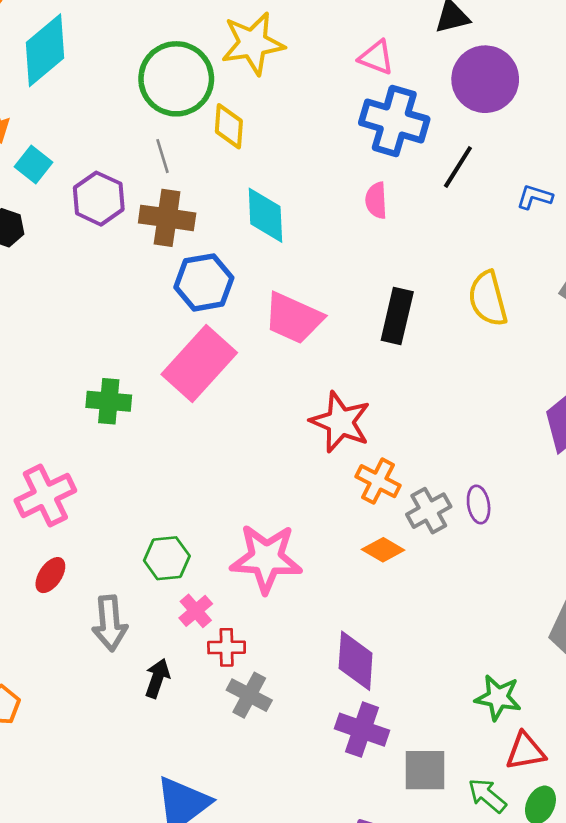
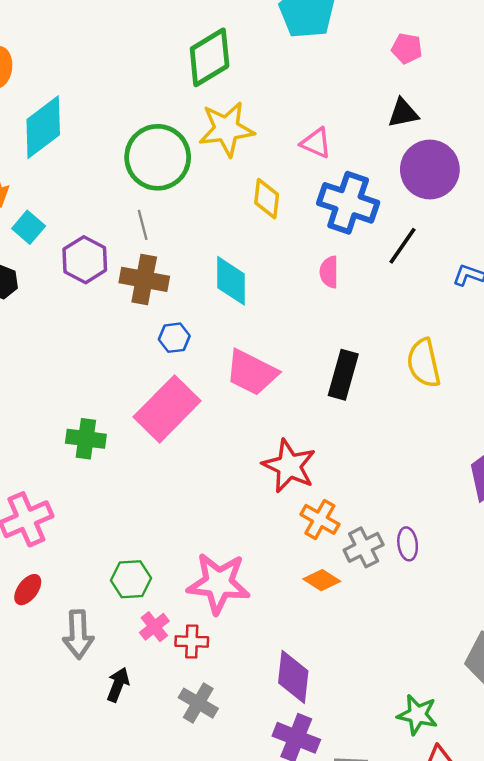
pink triangle: (376, 57) -> (316, 143), moved
yellow diamond: (229, 126) -> (267, 199), moved
blue hexagon: (204, 282) -> (174, 338), size x0.6
red cross: (227, 647) -> (192, 642), moved

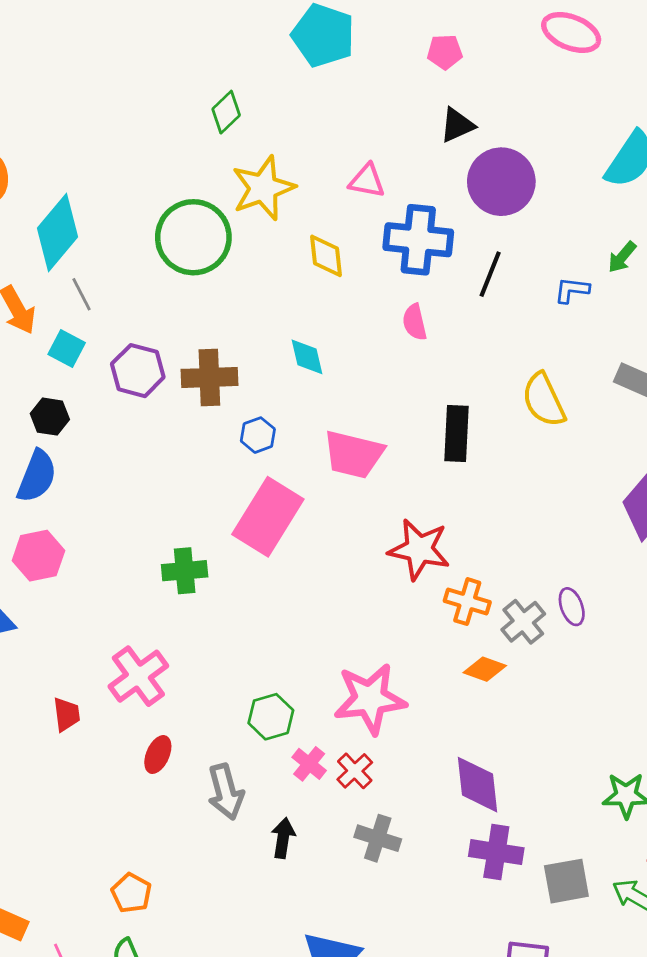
green diamond: (210, 57) -> (226, 112), size x0.6
gray line: (143, 225) -> (81, 294), moved
cyan diamond: (231, 281) -> (307, 357), size x0.7
red cross: (192, 642) -> (355, 771), turned -32

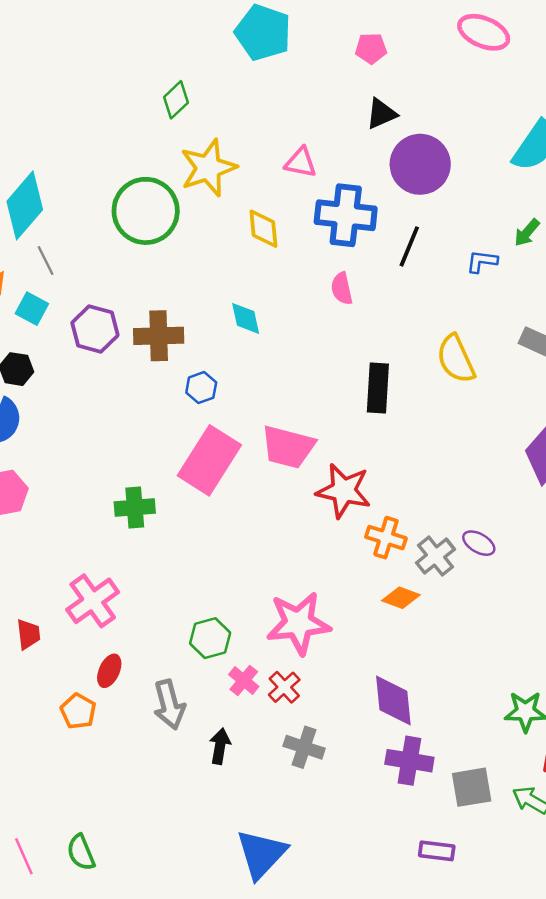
pink trapezoid: (353, 454) -> (288, 447), moved
purple ellipse: (572, 607) -> (479, 543), turned -40
orange pentagon: (131, 893) -> (78, 711), moved

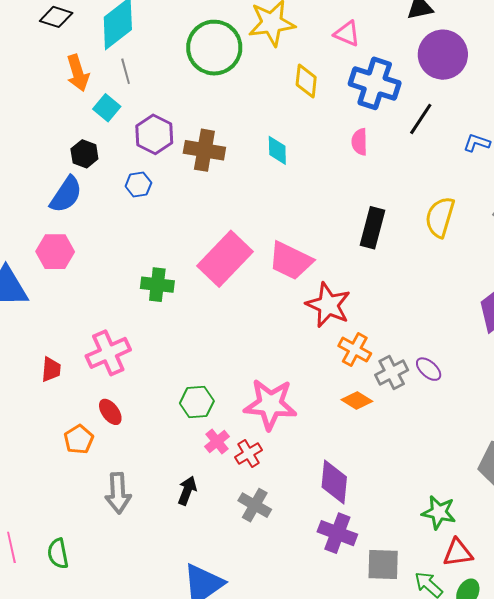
yellow semicircle: (456, 359) -> (440, 217), turned 30
blue hexagon: (201, 388) -> (138, 185), moved
red ellipse: (109, 671) -> (110, 412), turned -72
gray arrow: (169, 705) -> (118, 493), moved

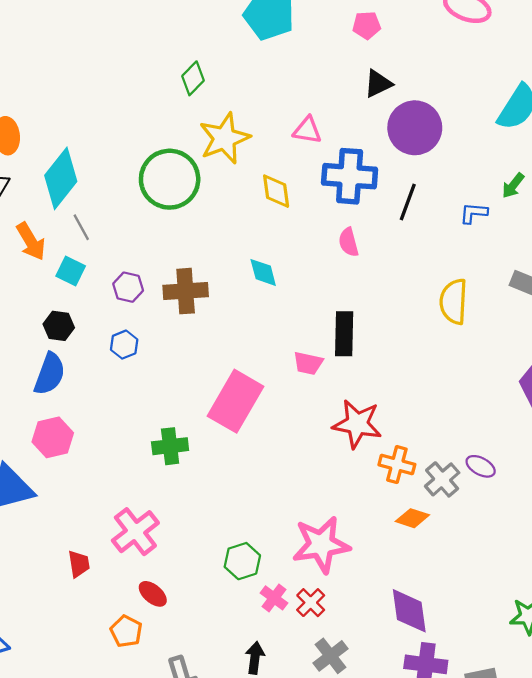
purple hexagon: (154, 134) -> (128, 287), size x0.7
black rectangle: (373, 228) -> (344, 334), moved
pink trapezoid: (291, 261) -> (308, 363), moved, size x0.6
gray cross: (255, 505) -> (331, 656), turned 36

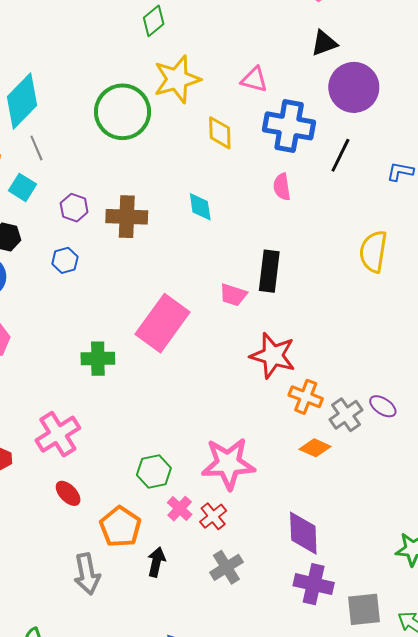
orange pentagon: (126, 631) -> (120, 527), moved, size x1.4

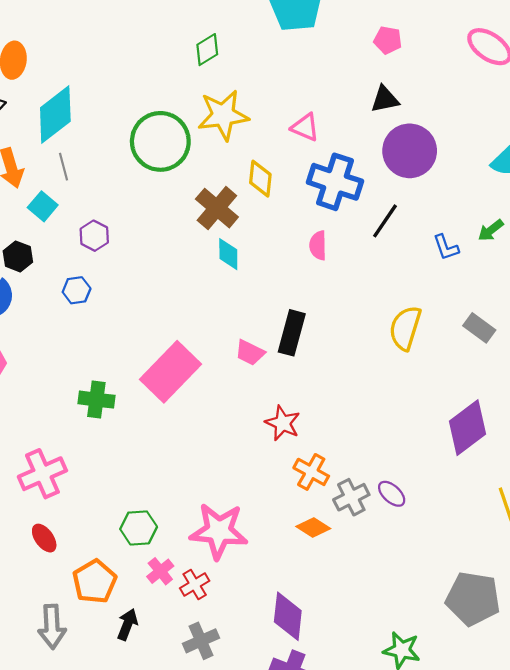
blue L-shape: (400, 172) -> (446, 247), turned -128
brown cross: (127, 217) -> (217, 208), moved, turned 30
red star: (273, 356) -> (283, 423), size x0.7

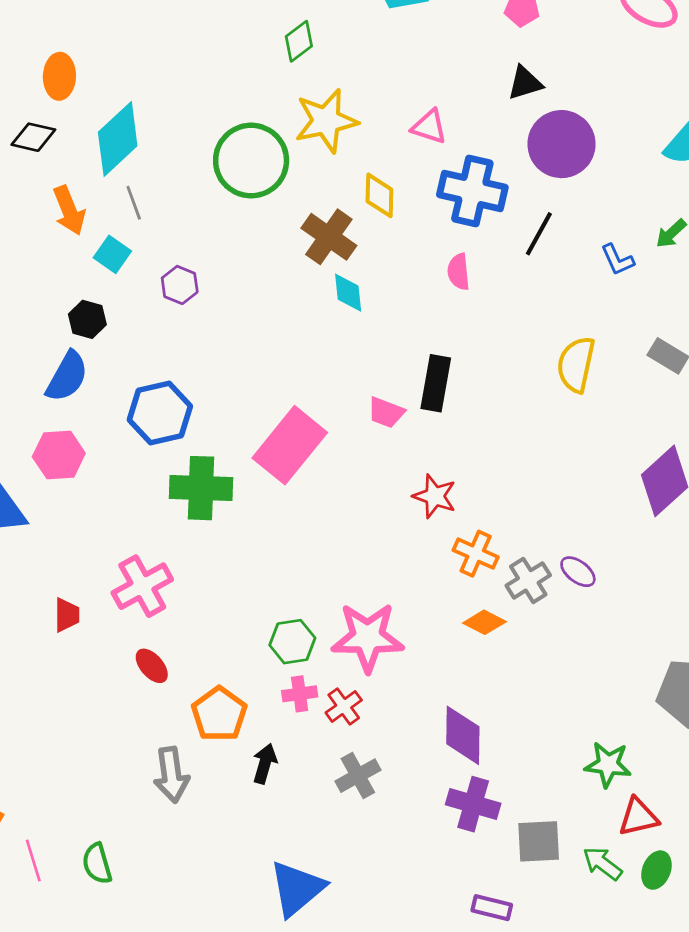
blue hexagon: (77, 290) -> (160, 413), moved, size x1.8
green cross: (96, 400) -> (201, 488), size x1.4
green hexagon: (139, 528) -> (292, 642), moved
pink cross: (160, 571) -> (300, 694), turned 36

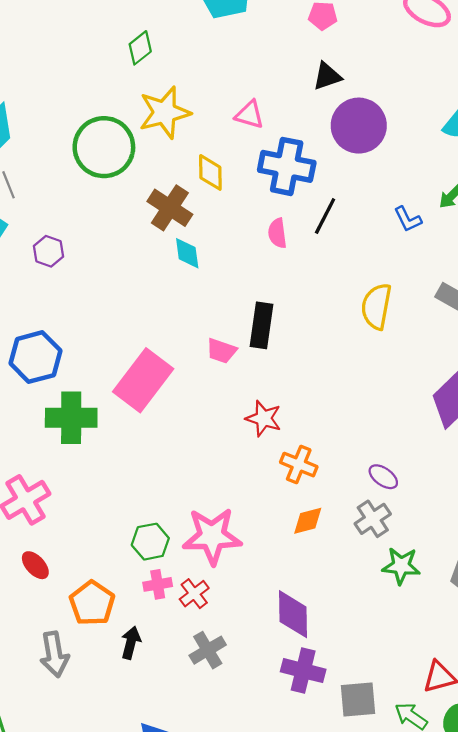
black line: (539, 234) -> (325, 216), moved
gray cross: (528, 580) -> (373, 519), moved
orange diamond: (484, 622) -> (308, 521), turned -40
green star: (608, 764) -> (401, 566), moved

